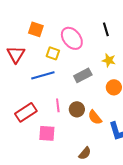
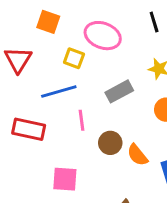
pink ellipse: (72, 38) -> (103, 36), turned -30
pink line: (58, 105) -> (82, 120), moved
red rectangle: (26, 112) -> (29, 129), moved, turned 45

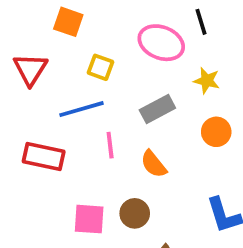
pink ellipse: (103, 36) -> (161, 43), moved
brown circle: (110, 143) -> (135, 213), moved
orange semicircle: (137, 155) -> (154, 164), moved

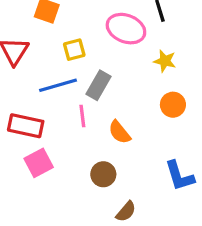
yellow square: (101, 67) -> (74, 50), turned -35
gray rectangle: (157, 109) -> (98, 85), moved, turned -32
pink square: (89, 219) -> (39, 163), moved, turned -32

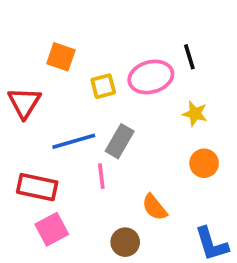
pink ellipse: (126, 29) -> (151, 77), turned -36
yellow square: (74, 50) -> (103, 86), moved
orange semicircle: (120, 132) -> (155, 207), moved

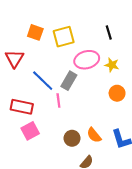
pink ellipse: (151, 77) -> (87, 60), moved
yellow square: (103, 86) -> (64, 37), moved, size x1.5
blue line: (74, 141) -> (43, 81), turned 60
orange semicircle: (155, 207) -> (94, 135), moved

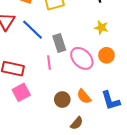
pink ellipse: (87, 60) -> (82, 58), moved, turned 60
blue line: (43, 81) -> (32, 30), moved
gray rectangle: (69, 81) -> (59, 43), turned -48

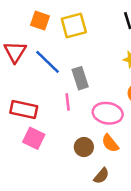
pink ellipse: (82, 58) -> (108, 113), moved, turned -35
pink square: (21, 92) -> (34, 138), turned -36

